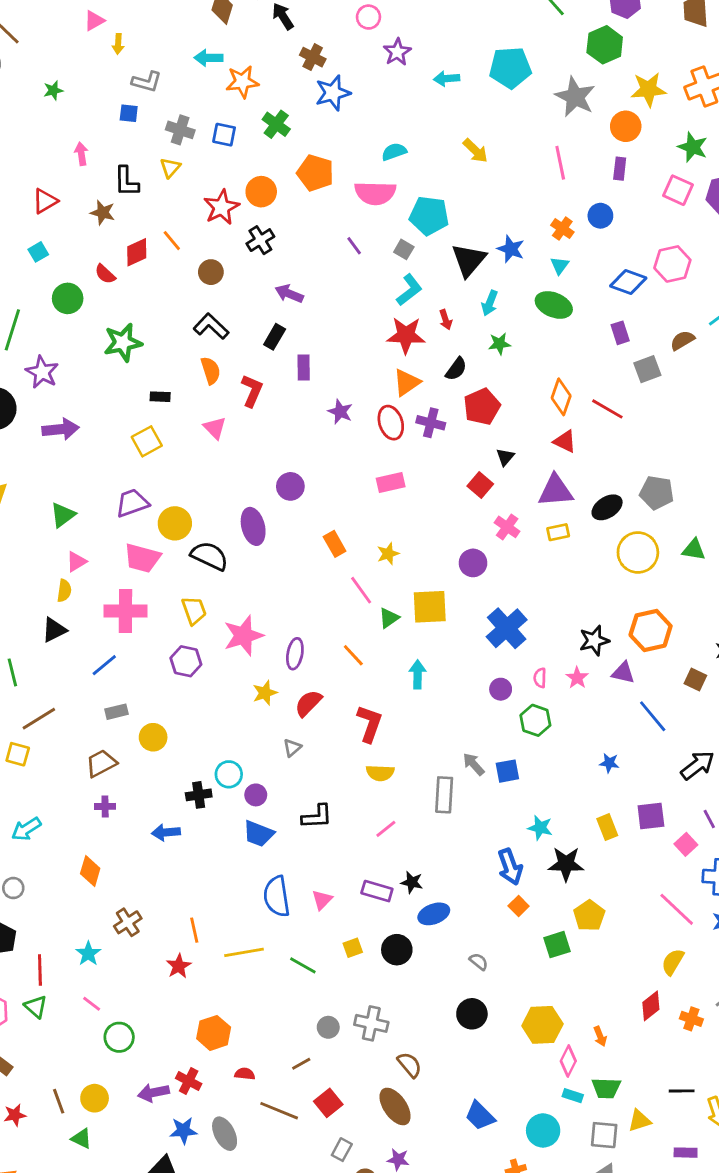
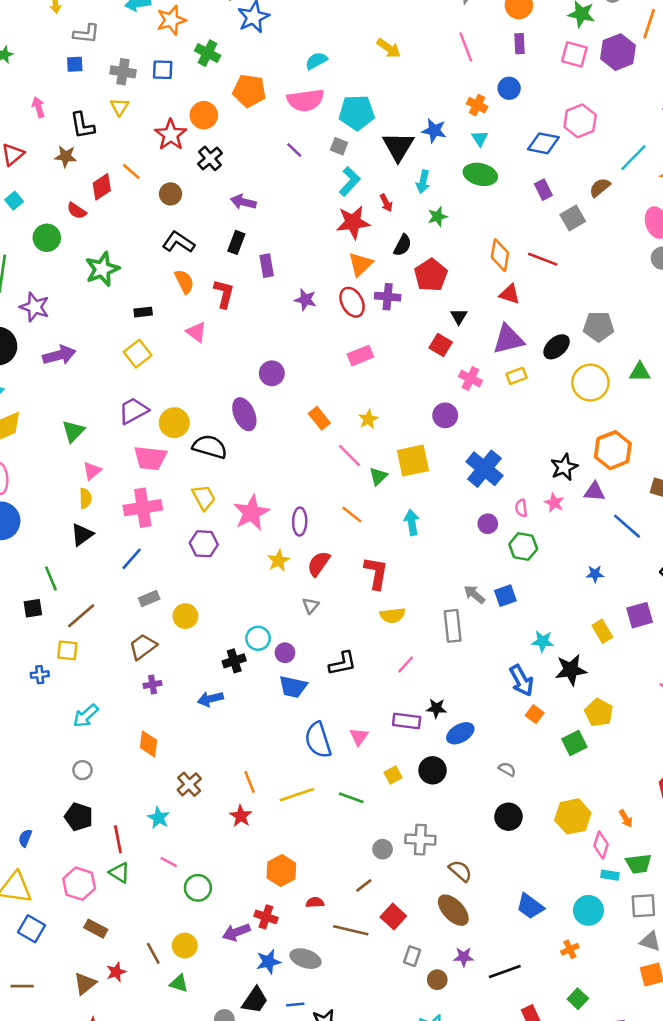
gray ellipse: (225, 1134) -> (306, 959), turned -36

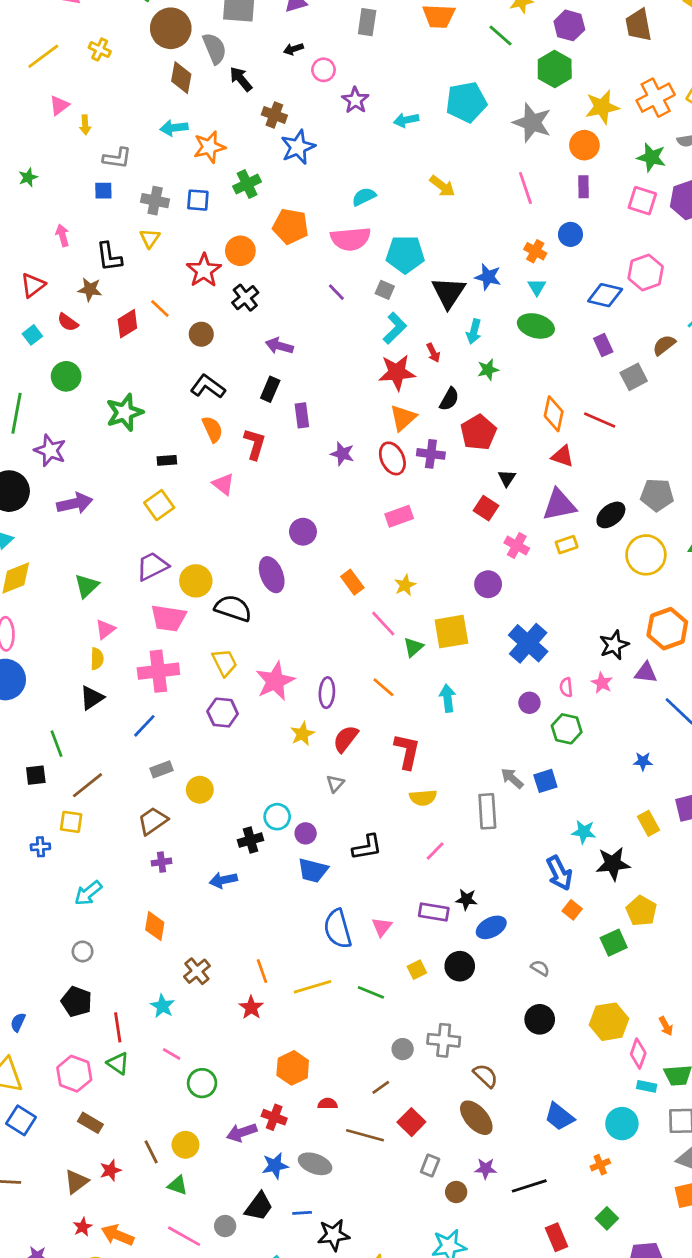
green cross: (208, 53) -> (247, 184), turned 35
red semicircle: (77, 211) -> (68, 322), moved

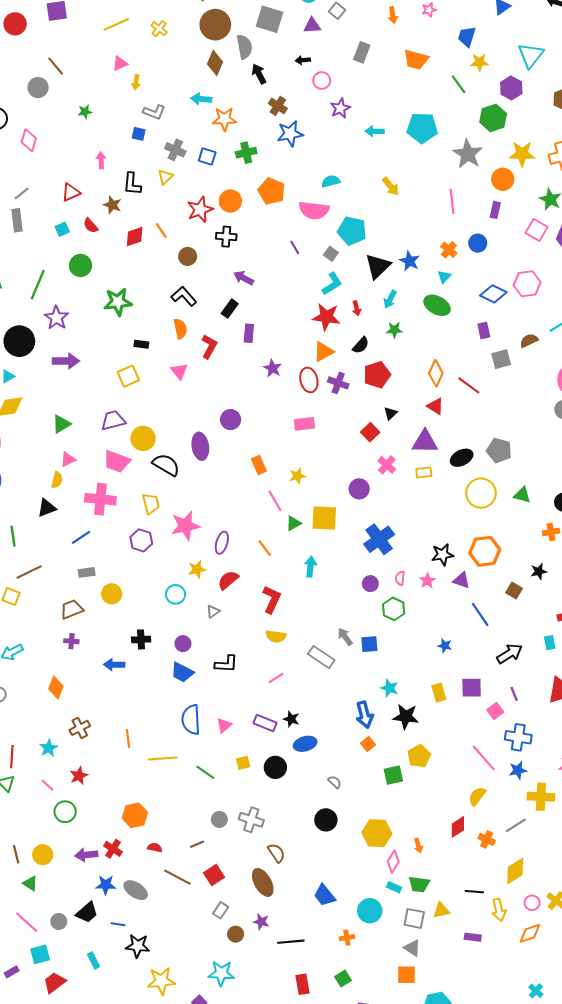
black cross: (245, 298) -> (226, 237), turned 30
gray rectangle: (487, 811) -> (321, 657), turned -65
cyan circle: (277, 817) -> (176, 594), moved
red star: (251, 1008) -> (79, 776), moved

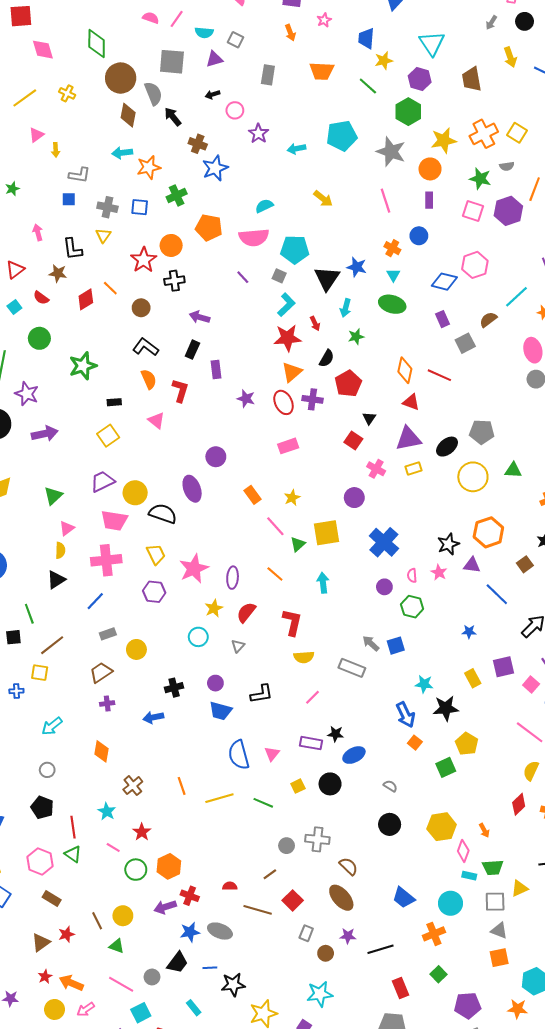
brown square: (514, 591) -> (525, 564), turned 35
orange hexagon: (135, 815) -> (169, 866), moved
orange cross: (347, 938) -> (434, 934), size x1.5

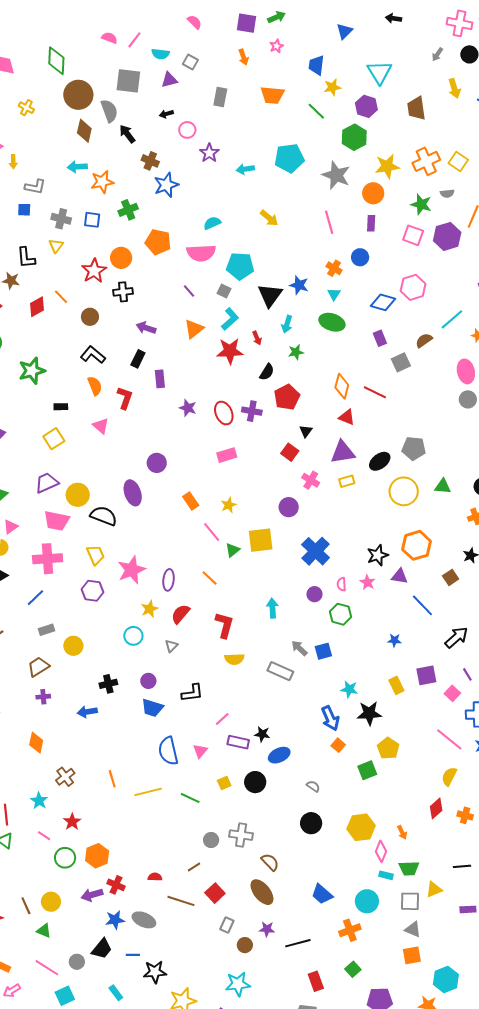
orange triangle: (292, 372) -> (194, 329), moved
cyan arrow: (323, 583) -> (272, 608), moved
pink line: (312, 697) -> (222, 719), moved

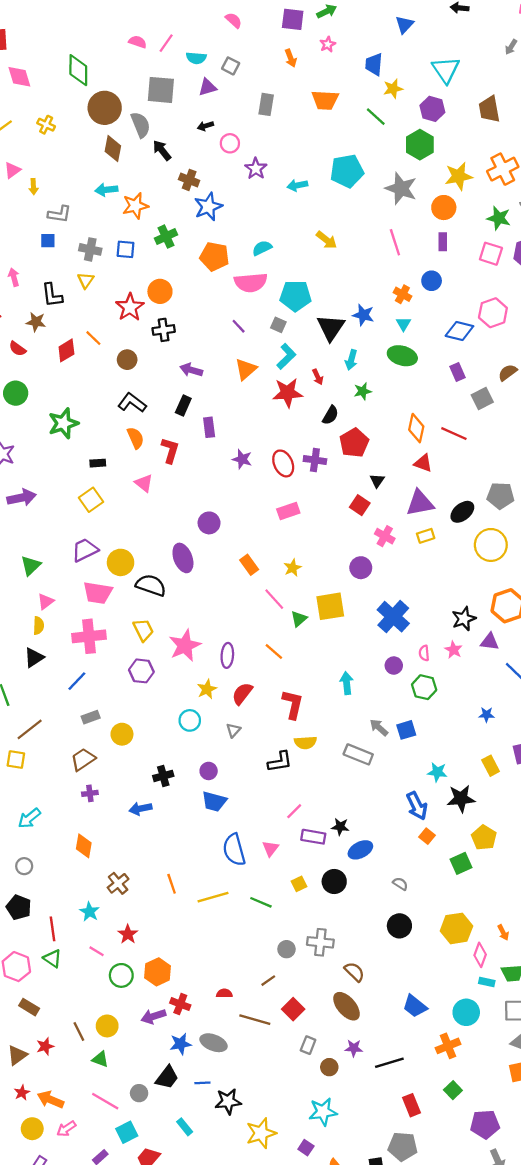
orange pentagon: (158, 242) -> (215, 256), moved
black L-shape: (192, 693) -> (280, 762), moved

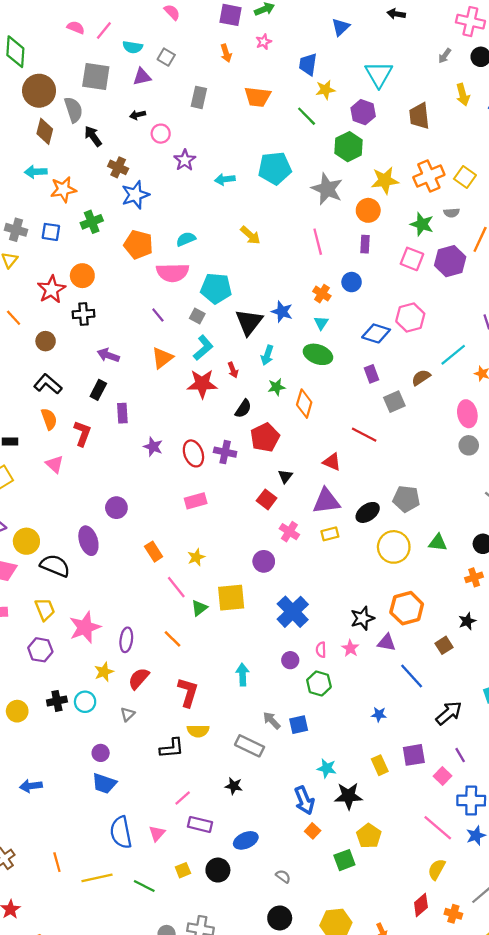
orange diamond: (416, 428) -> (304, 404), moved
black cross: (163, 776) -> (57, 701), moved
black star: (340, 827) -> (234, 786), moved

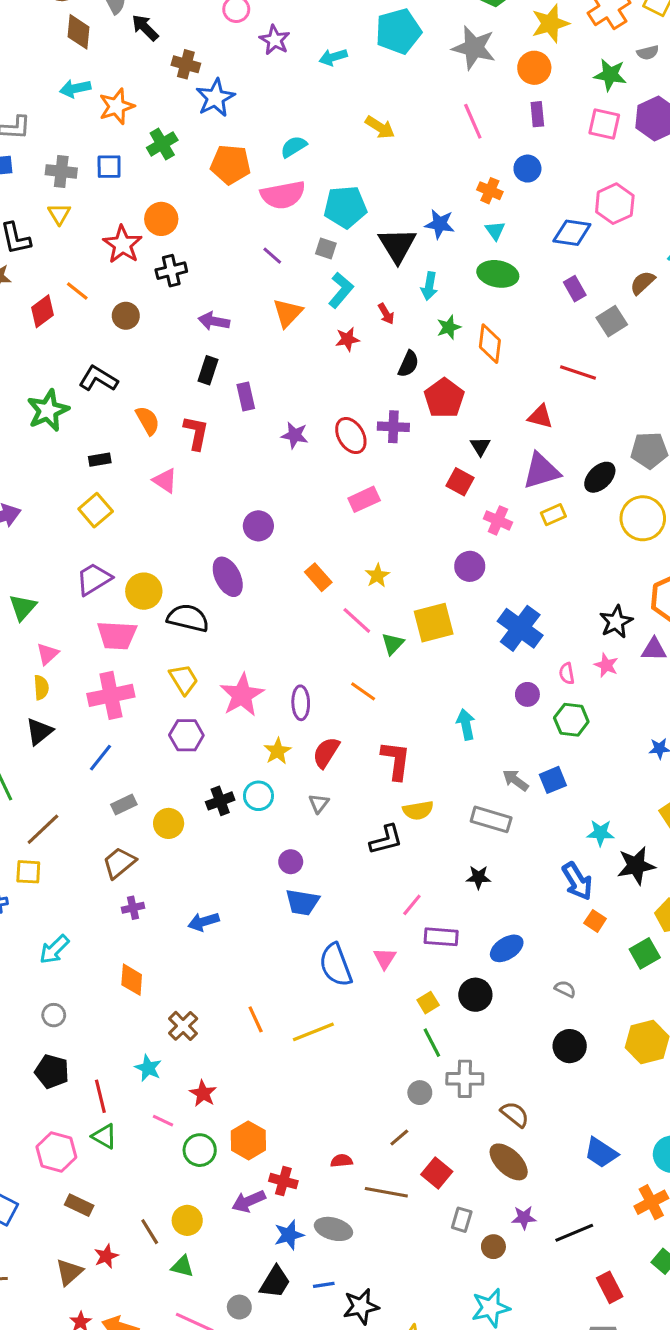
black L-shape: (48, 384) -> (98, 379), moved
red star: (202, 384) -> (347, 339), size x0.6
green line: (144, 886) -> (432, 1043), moved, turned 45

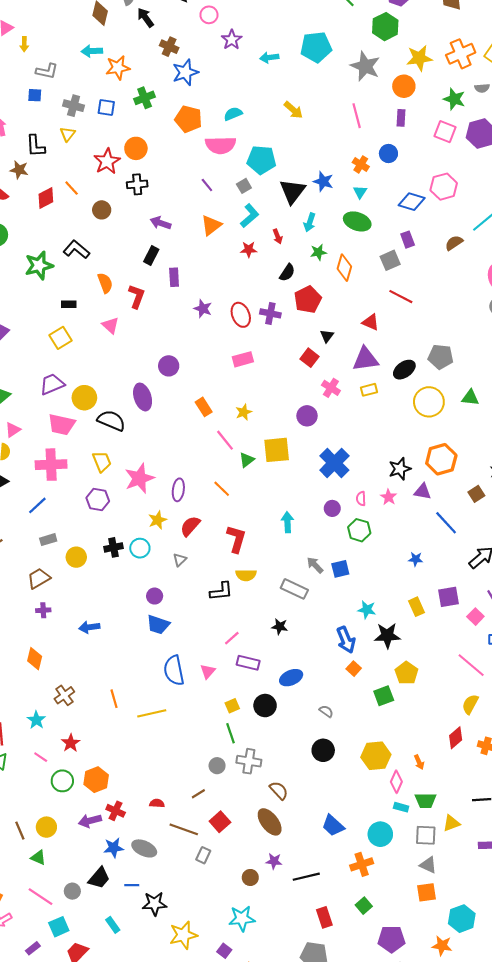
gray square: (326, 248) -> (244, 186), turned 32
gray square: (612, 321) -> (390, 260), moved
gray rectangle: (462, 1220) -> (203, 855), moved

